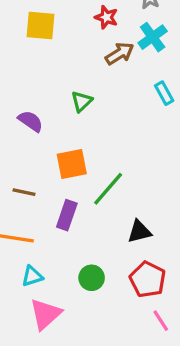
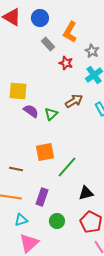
yellow square: (40, 25) -> (18, 91), moved
brown arrow: (120, 54) -> (74, 101), moved
purple semicircle: (31, 121) -> (31, 111), moved
purple rectangle: (67, 215) -> (42, 197), moved

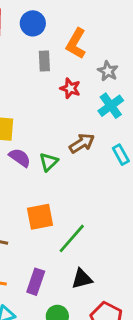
gray rectangle: (48, 44) -> (44, 61), turned 40
black triangle: (86, 193) -> (82, 279), moved

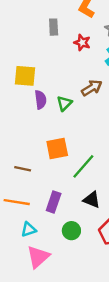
gray rectangle: (44, 61) -> (54, 27), moved
purple semicircle: (20, 158) -> (40, 100), turned 48
black triangle: (82, 279) -> (92, 200), turned 36

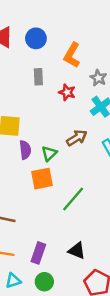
orange square: (57, 149) -> (42, 179), moved
green line: (83, 166) -> (73, 199), moved
green circle: (71, 231) -> (44, 282), moved

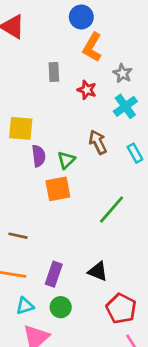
blue circle: (36, 38) -> (81, 17), moved
brown arrow: (77, 138) -> (98, 142), turned -84
green line: (73, 199) -> (112, 210), moved

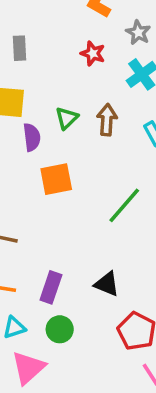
gray rectangle: (54, 72) -> (20, 48), moved
brown arrow: (98, 142) -> (107, 120), turned 30
green triangle: (66, 160) -> (67, 118), moved

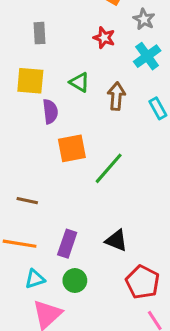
green triangle: (67, 118) -> (79, 82), moved, turned -45
green line: (124, 205) -> (109, 168), moved

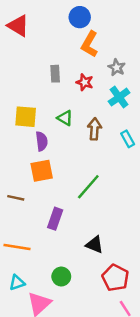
gray rectangle: (40, 33) -> (55, 74), moved
orange square: (72, 148) -> (42, 171), moved
brown line: (27, 201) -> (16, 198), moved
purple rectangle: (67, 244) -> (55, 219), moved
cyan triangle: (35, 279) -> (17, 283), moved

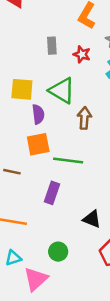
green triangle: (65, 118) -> (62, 91), size x1.6
brown arrow: (94, 129) -> (84, 118), moved
green line: (88, 187) -> (68, 160), moved, turned 56

